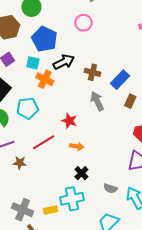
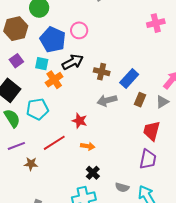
pink circle: (84, 23) -> (79, 30), moved
orange cross: (45, 79) -> (54, 80), turned 30
gray arrow: (97, 101) -> (107, 100), turned -78

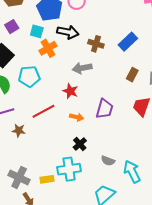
black arrow: (73, 62) -> (68, 32), turned 35
blue rectangle: (129, 78) -> (128, 42), moved
gray arrow: (107, 100) -> (82, 68), moved
purple trapezoid: (148, 159) -> (104, 109), moved

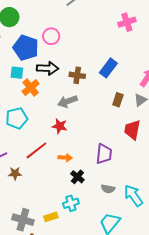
purple trapezoid: (104, 109) -> (104, 154), moved
orange arrow: (77, 117) -> (65, 158), moved
cyan cross: (69, 169) -> (71, 203), size x0.7

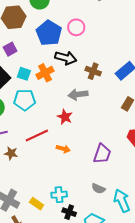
cyan square: (17, 73) -> (24, 74), moved
black cross: (77, 177) -> (69, 212), moved, turned -32
yellow rectangle: (51, 217) -> (37, 204), turned 40

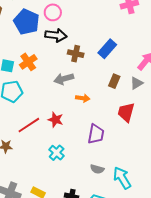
black arrow: (66, 58) -> (56, 35), moved
red star: (65, 117) -> (56, 120), moved
orange arrow: (63, 149) -> (83, 98), moved
cyan cross: (59, 195) -> (57, 153), moved, turned -35

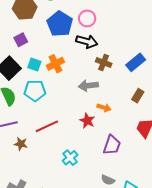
red star: (56, 120) -> (87, 121), moved

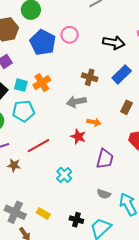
black arrow: (87, 41) -> (114, 43), moved

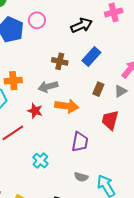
black arrow: (114, 43) -> (82, 25), turned -30
orange cross: (42, 83) -> (13, 81), moved, turned 30
orange arrow: (94, 122) -> (67, 106), size x1.6
red star: (78, 137) -> (35, 111), moved

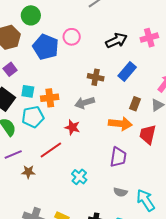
pink cross: (114, 12) -> (149, 38), moved
orange arrow: (67, 106) -> (120, 124), moved

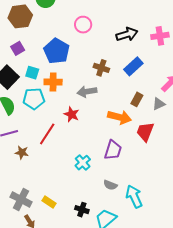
blue pentagon: (46, 47) -> (57, 51), moved
red line: (51, 150) -> (47, 134), turned -30
cyan cross: (79, 177) -> (83, 163), moved

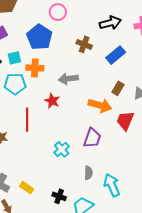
pink circle: (83, 25) -> (58, 12), moved
brown cross: (101, 68) -> (84, 44), moved
cyan square: (32, 73) -> (14, 58), turned -32
red line: (47, 134) -> (27, 120), turned -35
gray semicircle: (110, 185) -> (88, 173), turned -112

